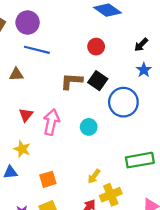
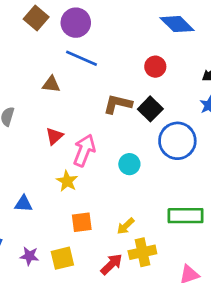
yellow star: (22, 149) -> (67, 181), moved
orange square: (48, 179) -> (82, 222), moved

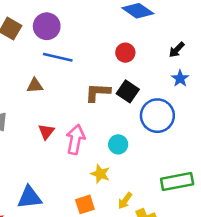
yellow star: (67, 181) -> (100, 174), moved
blue triangle: (23, 204) -> (29, 197), size x1.5

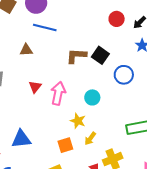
red circle: (125, 53) -> (117, 19), moved
blue circle: (157, 116) -> (124, 75), size x0.7
yellow arrow: (125, 201) -> (90, 139), moved

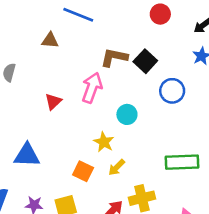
red circle: (117, 19) -> (160, 14), moved
red triangle: (35, 87) -> (53, 102), moved
pink arrow: (58, 93) -> (92, 88), moved
orange square: (65, 145) -> (83, 171), turned 35

